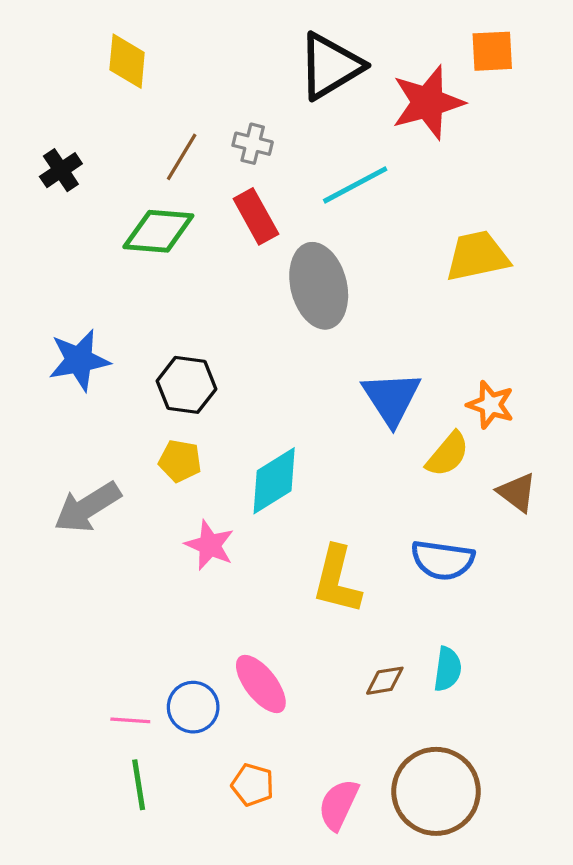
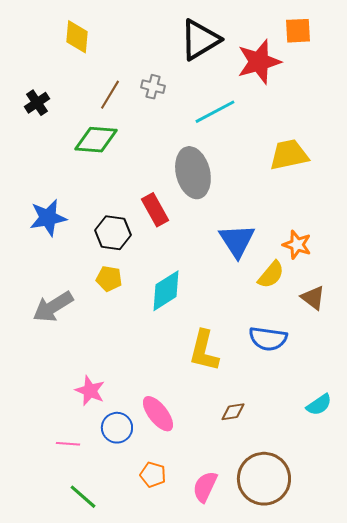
red rectangle: (256, 216) -> (155, 210), moved
pink star: (210, 545) -> (90, 391), moved
cyan semicircle: (448, 669) -> (319, 405), moved, turned 48
pink line: (130, 720) -> (68, 444), moved
green line: (139, 785) -> (83, 497), moved, turned -40

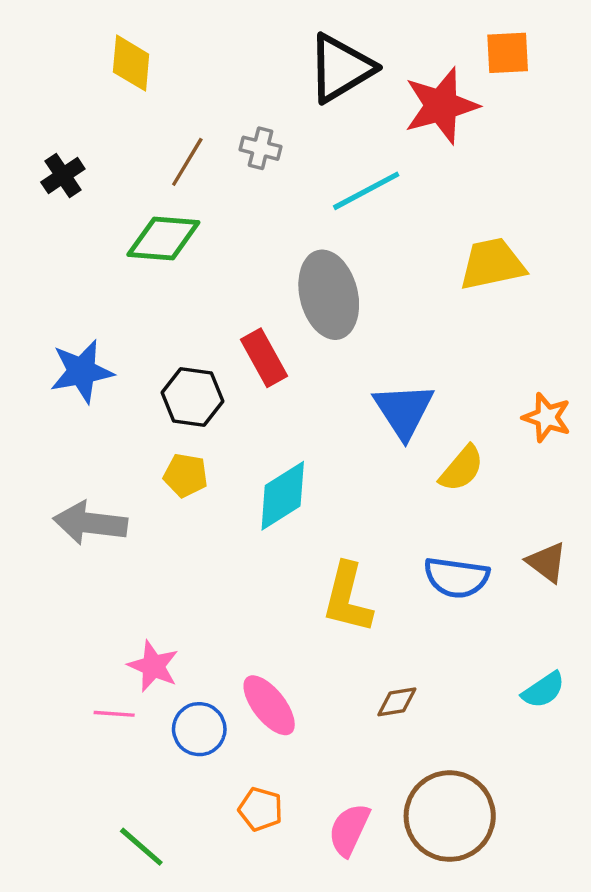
orange star: (297, 245) -> (547, 417), moved
brown triangle: (313, 298) -> (547, 562), moved
gray arrow: (53, 307) -> (90, 523), turned 39
pink line: (68, 444) -> (114, 714), moved

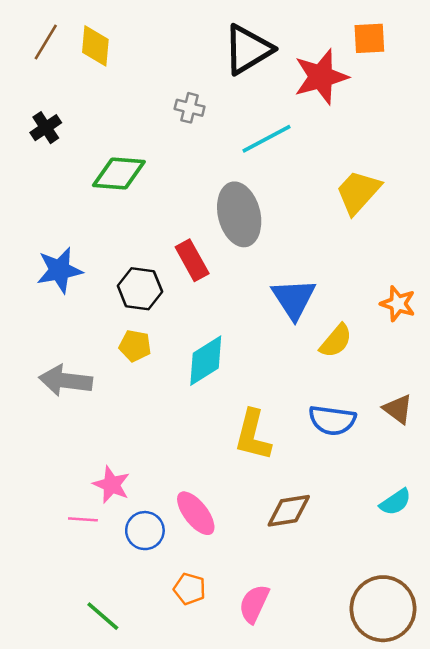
brown line: (187, 162) -> (46, 42), moved
yellow trapezoid: (492, 264) -> (358, 192), turned -36
brown diamond: (397, 702) -> (289, 511), size x1.5
brown circle: (450, 816) -> (383, 609), moved

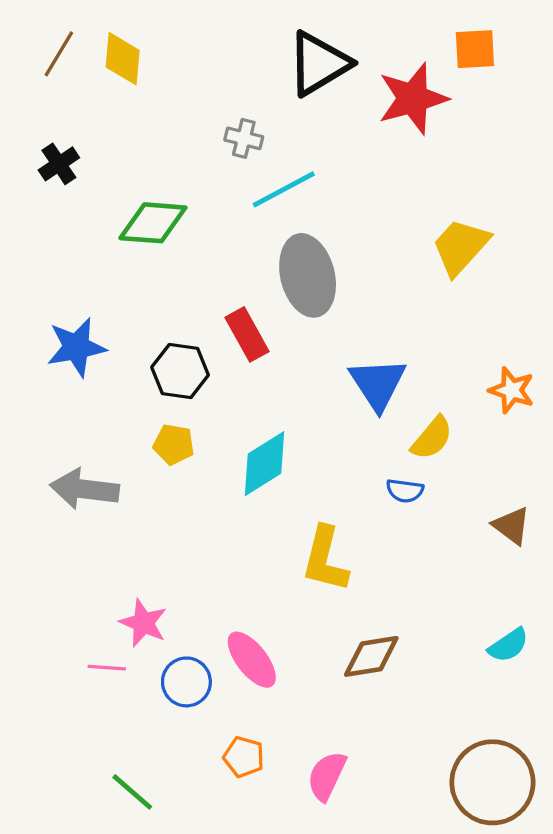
cyan line: (266, 139) -> (284, 189), moved
blue semicircle: (332, 420) -> (405, 491), moved, size x0.6

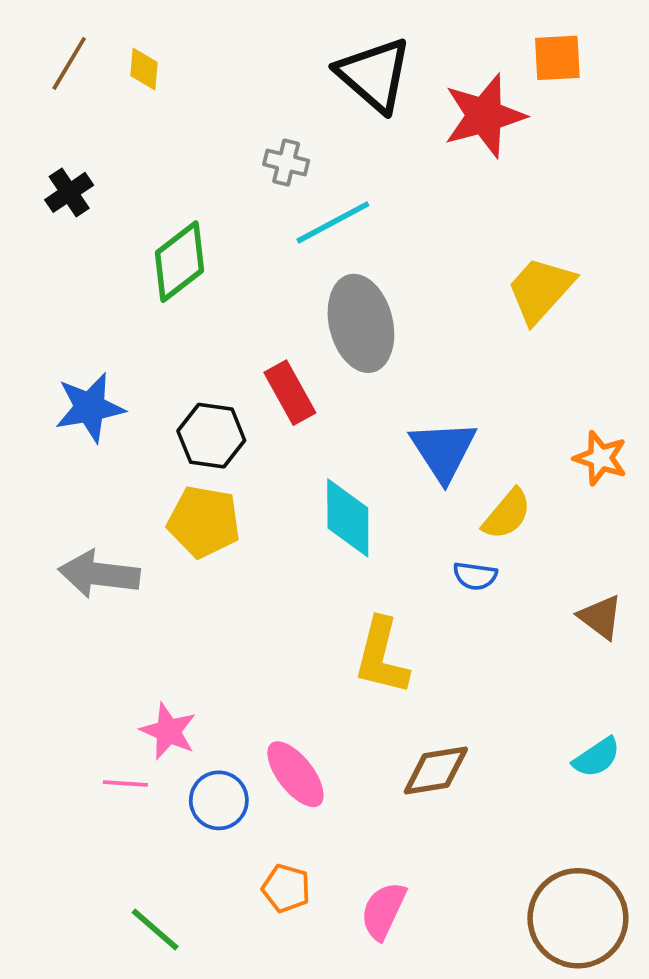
yellow diamond: (123, 59) -> (144, 69), size x0.7
black triangle: (319, 63) -> (374, 75), turned -48
green diamond: (153, 223) -> (180, 262), turned -42
yellow pentagon: (174, 444) -> (204, 522), size x1.5
cyan diamond: (265, 464) -> (348, 518), moved, turned -58

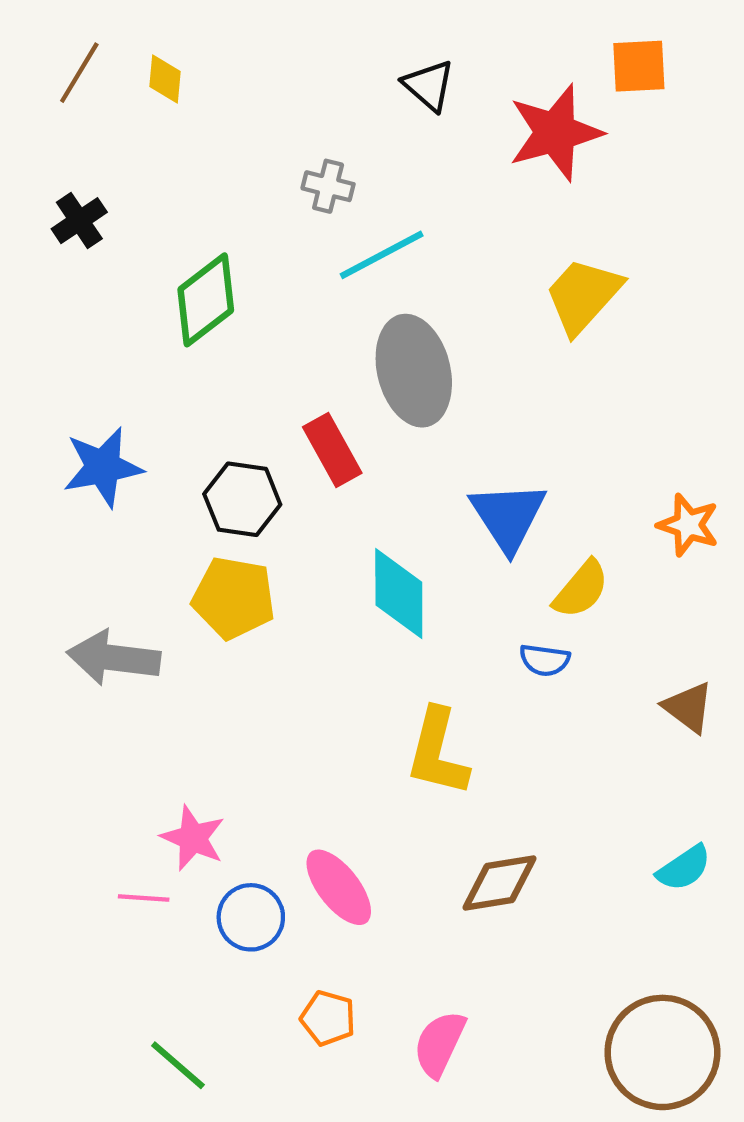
black triangle: (374, 75) -> (429, 85), size x0.6
yellow trapezoid: (541, 290) -> (583, 296), moved

